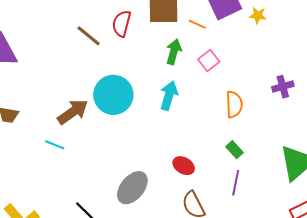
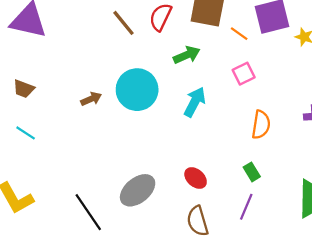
green arrow: (174, 52) -> (187, 55), moved, turned 40
brown arrow: (73, 112) -> (91, 99), size x0.6
cyan line: (55, 145) -> (26, 133), moved

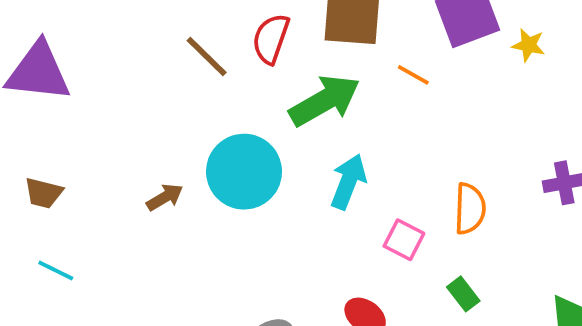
orange line: (239, 34) -> (413, 75), moved
green arrow: (187, 55) -> (325, 101), size x1.5
pink square: (244, 74) -> (404, 240), moved, turned -30

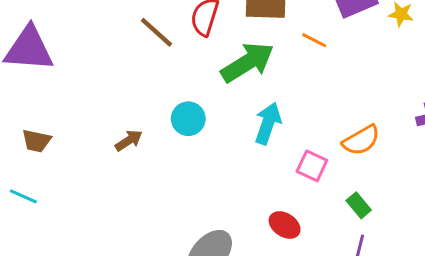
cyan circle: (244, 172) -> (188, 119), size x0.6
orange semicircle: (470, 209) -> (361, 140), turned 60
cyan line: (56, 271) -> (23, 196), moved

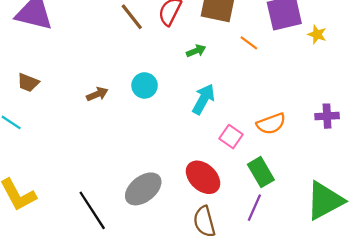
green arrow: (247, 62) -> (196, 51), size x0.5
green rectangle: (359, 205) -> (261, 172), size x1.5
red ellipse: (285, 225) -> (203, 177), size x1.5

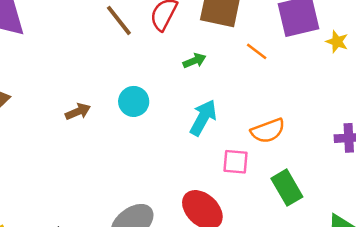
orange semicircle: (271, 124) -> (268, 131), moved
pink square: (231, 137) -> (235, 162), turned -30
green rectangle: (261, 172) -> (287, 188), moved

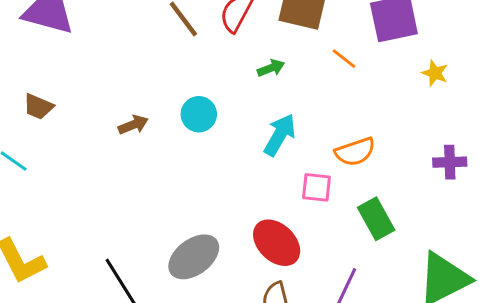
yellow star: (337, 42) -> (435, 73), moved

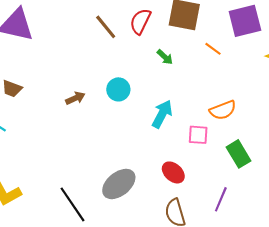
green arrow: (271, 68) -> (165, 57), turned 66
cyan arrow: (280, 135) -> (162, 114), moved
red ellipse: (277, 243) -> (173, 172), size x0.7

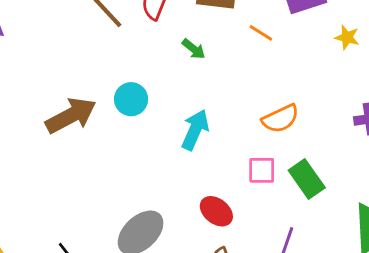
brown arrow: (75, 98) -> (71, 116), size x1.8
pink square: (198, 135) -> (262, 170), moved

